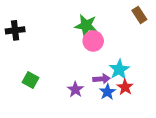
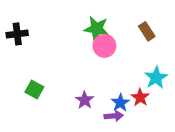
brown rectangle: (139, 15) -> (147, 31), moved
cyan star: (119, 69) -> (156, 78), moved
purple arrow: (101, 79) -> (114, 116), moved

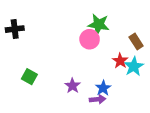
green star: (97, 29) -> (99, 24), moved
brown rectangle: (147, 31) -> (136, 41), moved
red star: (140, 97) -> (120, 61), moved

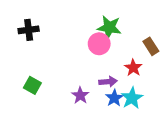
black cross: (15, 29) -> (29, 30), moved
cyan star: (134, 66) -> (132, 98), moved
purple arrow: (97, 99) -> (108, 82), moved

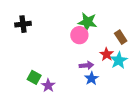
green square: (32, 85) -> (34, 77), moved
purple star: (80, 95) -> (48, 86), moved
cyan star: (132, 98) -> (119, 60), moved

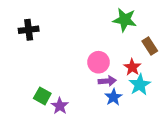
green star: (87, 22) -> (125, 20), moved
pink circle: (79, 35) -> (99, 62), moved
cyan star: (119, 60) -> (140, 85), moved

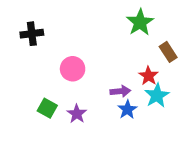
green star: (125, 20) -> (140, 22), turned 30
pink circle: (99, 62) -> (73, 69), moved
purple star: (60, 106) -> (77, 114), moved

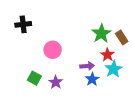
green star: (140, 22) -> (101, 34), moved

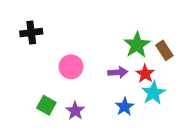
purple arrow: (87, 66) -> (118, 72), moved

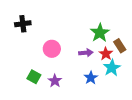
brown rectangle: (164, 50) -> (120, 46), moved

